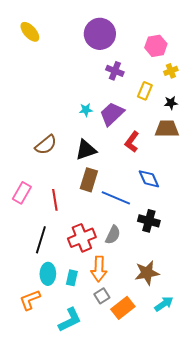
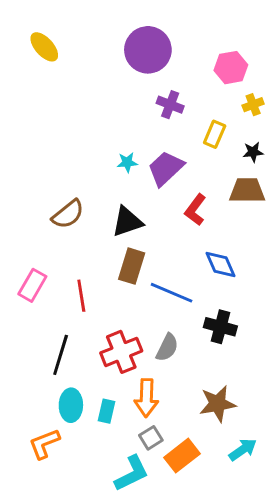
cyan L-shape: (70, 320) -> (132, 473), moved

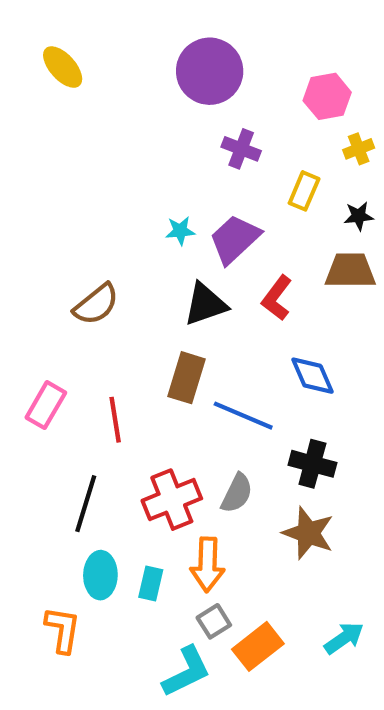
black triangle: (127, 222) -> (205, 304), moved
brown star: (218, 404) -> (308, 533), moved, turned 30
orange L-shape: (44, 444) -> (63, 630), turned 120

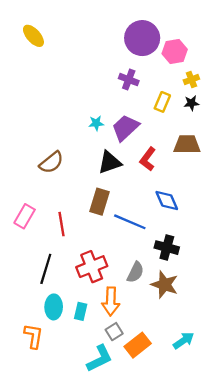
purple circle: (210, 71) -> (142, 38), moved
black star: (359, 216) -> (191, 103), moved
gray semicircle: (237, 493) -> (135, 272), moved

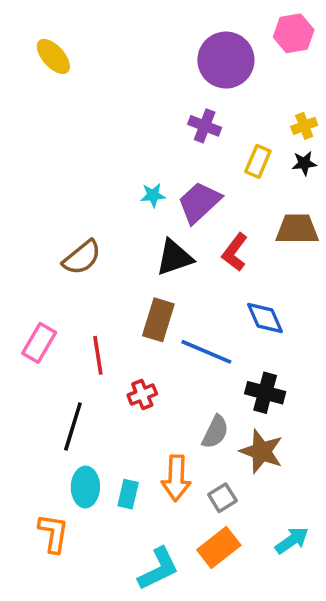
pink hexagon: (175, 52) -> (294, 33), moved
red cross: (92, 267) -> (142, 394), moved, size x0.6
gray square: (114, 332) -> (222, 498), moved

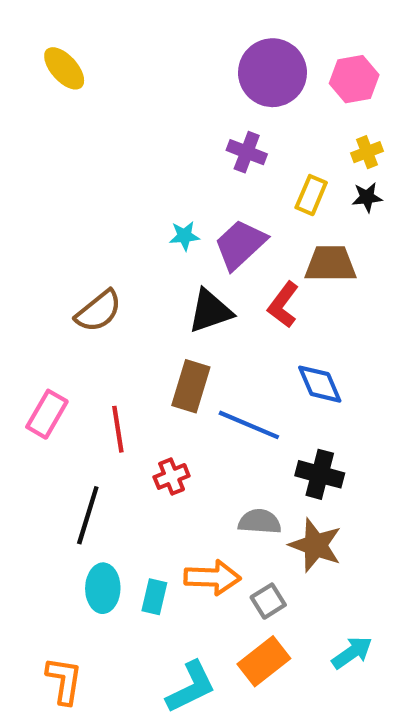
pink hexagon: (294, 33) -> (354, 79), moved
brown trapezoid: (297, 229) -> (330, 264), moved
gray semicircle: (215, 432) -> (260, 522), turned -112
orange arrow: (176, 478) -> (212, 577), turned -90
orange L-shape: (53, 533) -> (64, 681), moved

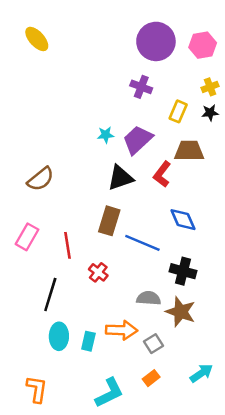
brown semicircle: (99, 311) -> (40, 179), moved
red cross: (172, 476) -> (98, 272), turned -30
orange rectangle: (264, 661) -> (151, 378), size x0.6

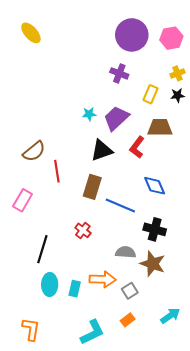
red line: (68, 245) -> (57, 171), moved

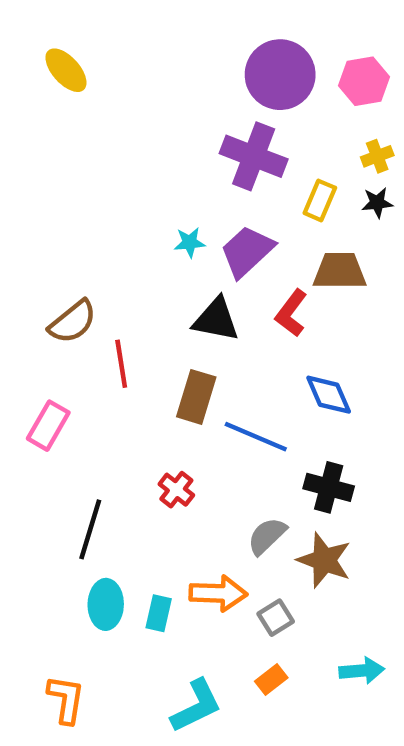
purple cross: (119, 73) -> (254, 156), size x1.6
black triangle: (102, 150) -> (216, 320), turned 30
gray semicircle: (126, 252) -> (267, 536), turned -48
cyan arrow: (170, 316) -> (362, 671), turned 30

